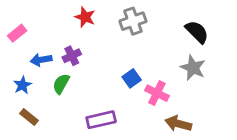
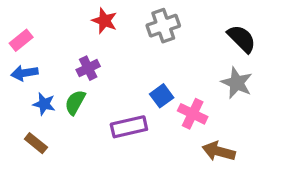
blue arrow: (41, 60) -> (24, 73), moved
blue star: (22, 85) -> (44, 104), moved, turned -30
purple rectangle: (101, 120) -> (129, 127), moved

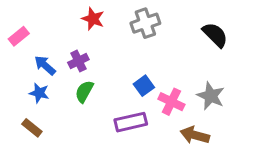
blue arrow: (24, 73) -> (45, 65), moved, turned 50
gray star: (237, 83) -> (211, 96), moved
green semicircle: (75, 102) -> (84, 92), moved
purple rectangle: (129, 127) -> (131, 122), moved

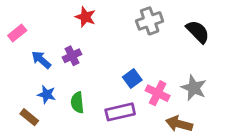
gray cross: (145, 23) -> (150, 21), moved
green semicircle: (84, 92) -> (77, 103), moved, turned -35
blue star: (39, 93) -> (47, 95), moved

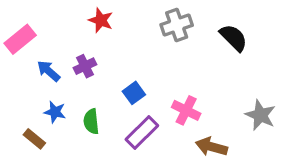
pink rectangle: (17, 33) -> (20, 39), size x1.4
blue square: (132, 78) -> (134, 93), moved
gray star: (194, 88) -> (260, 115), moved
purple rectangle: (120, 112) -> (142, 133), turned -32

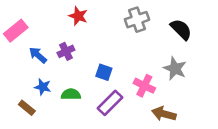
blue square: (134, 93) -> (104, 72), turned -35
gray star: (260, 115) -> (175, 69), moved
green semicircle: (91, 121) -> (71, 94), turned 96

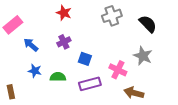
purple cross: (66, 51) -> (64, 42), moved
purple rectangle: (110, 103) -> (90, 84), turned 30
brown rectangle: (27, 108) -> (11, 92), moved, turned 40

